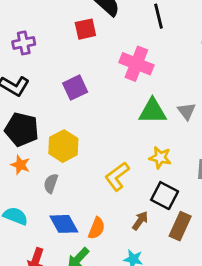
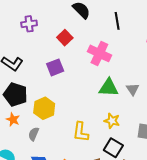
red square: (85, 29) -> (65, 38), moved, turned -35
purple cross: (24, 43) -> (29, 24), moved
yellow L-shape: (117, 176) -> (81, 132), turned -50

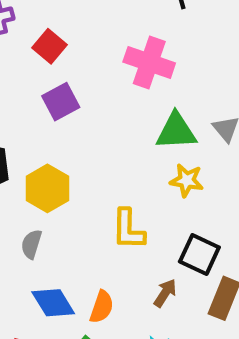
red square: (65, 38) -> (50, 46), moved
yellow star: (112, 121) -> (187, 180), moved

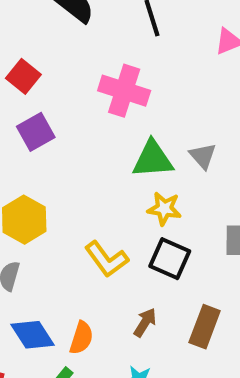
yellow L-shape: (128, 229) -> (107, 259), turned -36
black square: (199, 254) -> (170, 259), moved

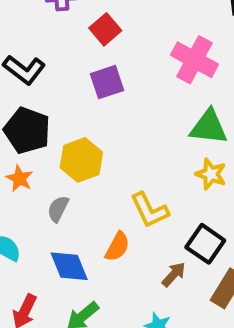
black square: (170, 259) -> (205, 244), moved
orange semicircle: (81, 338) -> (117, 247), moved

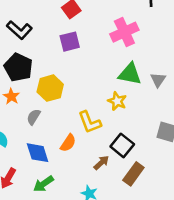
pink cross: (195, 60) -> (124, 32), turned 32
yellow star: (211, 174) -> (117, 101), moved

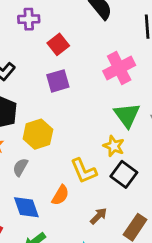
green triangle: (130, 74) -> (127, 115), turned 45
black square: (122, 145) -> (124, 174), moved

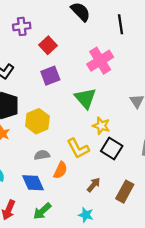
green triangle: (127, 115) -> (85, 98), moved
gray semicircle: (20, 167) -> (42, 155), moved, turned 56

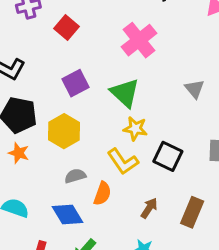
purple square: (50, 76) -> (75, 83), moved
yellow star: (101, 126) -> (135, 129), moved

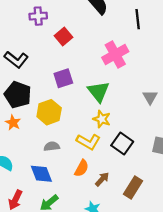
yellow L-shape: (123, 162) -> (88, 142), turned -35
orange semicircle: (102, 194) -> (82, 168), moved

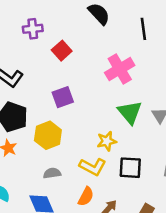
green triangle: (98, 92) -> (130, 112), moved
yellow star: (102, 119) -> (107, 141), turned -30
black square: (122, 144) -> (130, 168), turned -30

